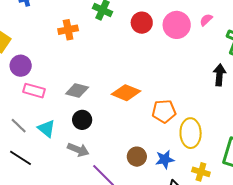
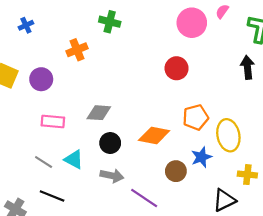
red circle: (142, 23) -> (177, 68), moved
purple circle: (21, 66) -> (41, 79), moved
orange diamond: (126, 93) -> (154, 136), moved
blue star: (165, 159) -> (201, 157), moved

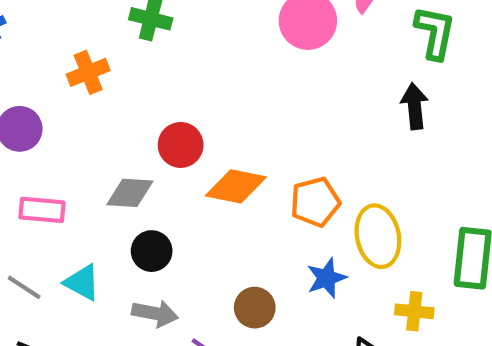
red circle: (177, 68) -> (181, 145), moved
orange diamond: (154, 136) -> (236, 186), moved
brown circle: (176, 171) -> (255, 308), moved

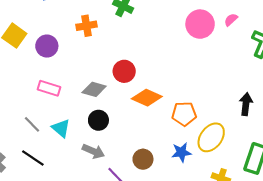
black arrow: (415, 106) -> (246, 104), moved
yellow ellipse: (378, 236) -> (211, 137), turned 36

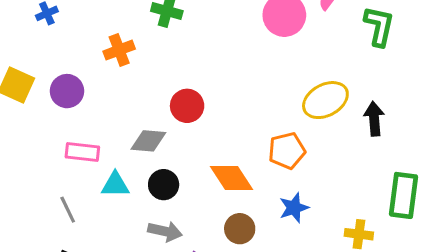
orange diamond: (147, 98) -> (232, 178), moved, turned 44
gray line: (32, 124) -> (68, 210), turned 30
cyan triangle: (61, 128) -> (115, 185), moved, turned -30
yellow ellipse: (211, 137) -> (325, 100), moved, turned 36

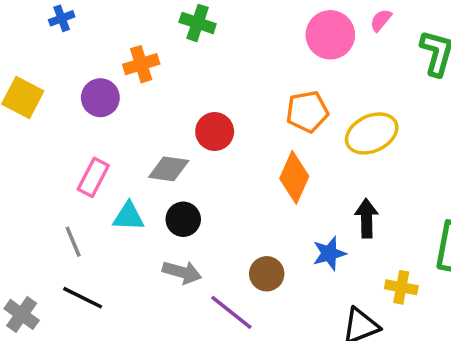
purple circle: (67, 91) -> (100, 98), moved
black arrow: (374, 119) -> (367, 218), moved
orange pentagon: (287, 151) -> (307, 112), moved
pink rectangle: (82, 152) -> (93, 177), turned -72
orange diamond: (232, 178) -> (294, 177), moved, turned 54

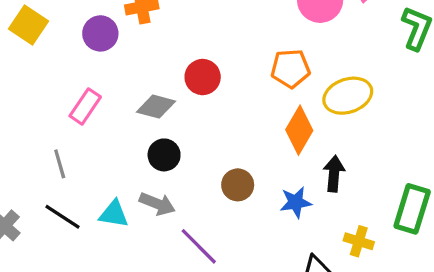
orange diamond: (294, 177) -> (299, 130), moved
cyan triangle: (128, 216) -> (114, 214), moved
brown circle: (267, 274) -> (238, 185), moved

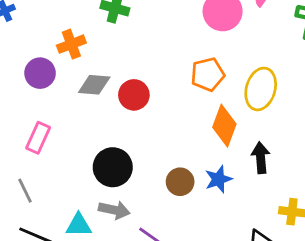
yellow ellipse: (348, 96) -> (261, 89), turned -45
gray diamond: (156, 107) -> (94, 85), moved
black circle: (164, 155) -> (113, 167), size x1.4
blue star: (296, 202) -> (218, 179), moved

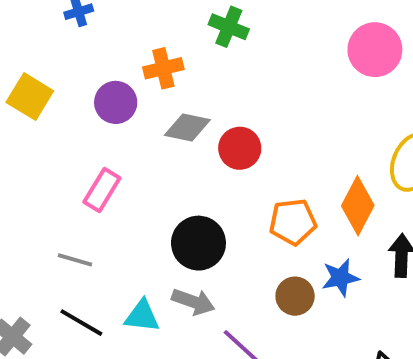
orange pentagon: (208, 74) -> (293, 222), moved
brown circle: (180, 182) -> (295, 296), moved
gray line: (25, 191) -> (75, 260), turned -55

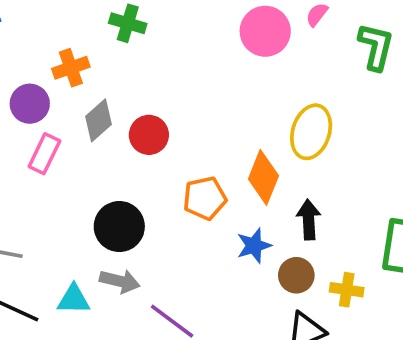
gray diamond: (187, 127) -> (99, 120), turned -48
pink rectangle: (102, 190) -> (44, 154), moved
brown circle: (295, 296) -> (296, 275), moved

